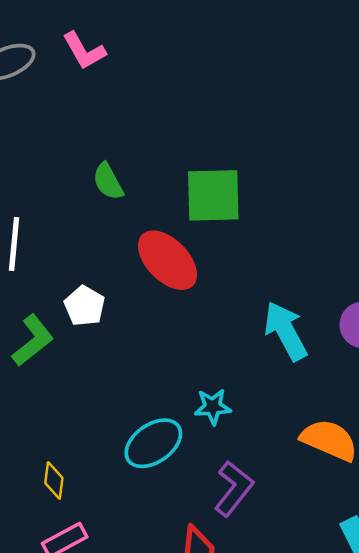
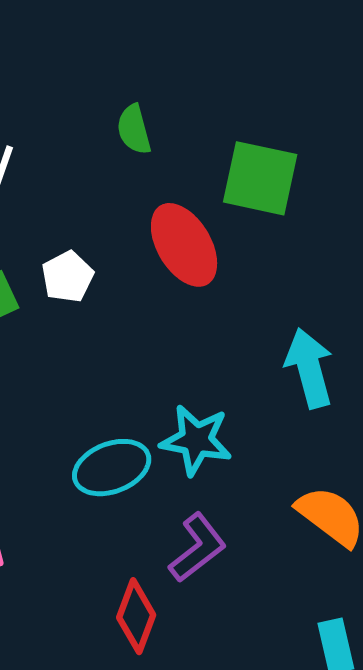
cyan star: (213, 407) -> (196, 440), size x1.5

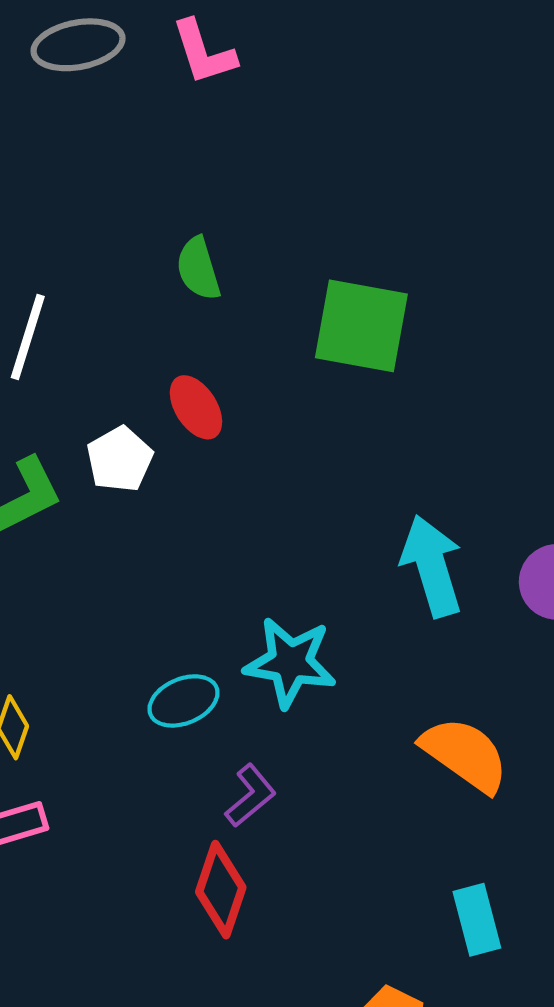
red ellipse: (184, 245) -> (196, 407), moved, size x0.6
cyan ellipse: (112, 468) -> (183, 701), size x0.7
purple L-shape: (198, 548) -> (251, 796), moved, size x0.7

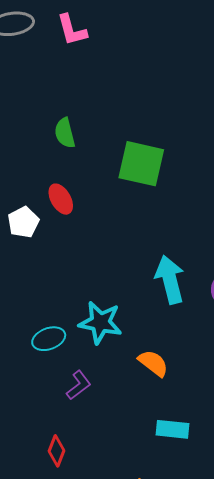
orange semicircle: (465, 754) -> (153, 363), moved, size x0.7
red diamond: (221, 890) -> (57, 451), moved, size x0.7
cyan rectangle: (477, 920) -> (173, 429), moved, turned -72

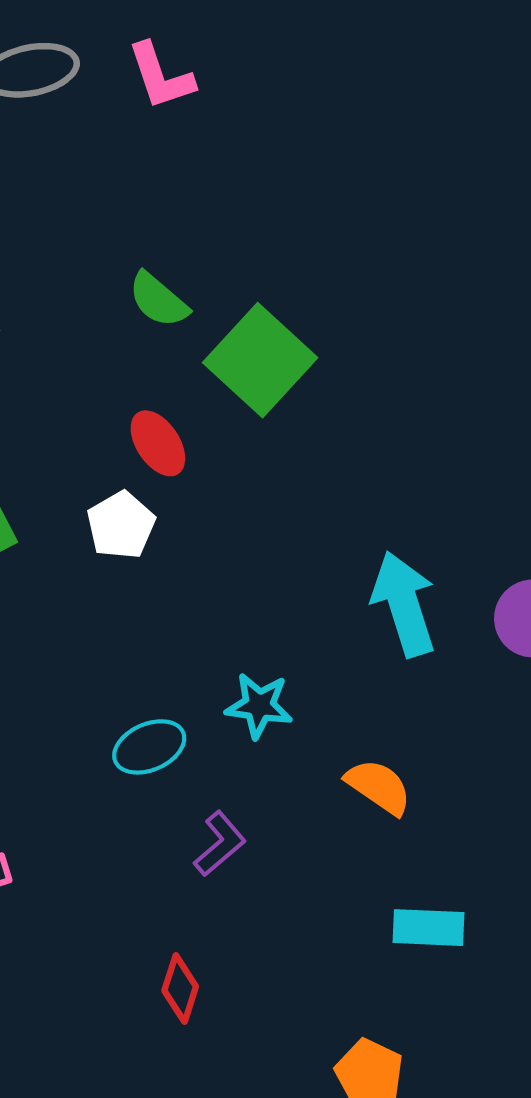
green semicircle: (65, 133) -> (158, 300), turned -32
green square: (141, 164) -> (260, 360), moved, turned 33
white pentagon: (23, 222) -> (121, 525), moved
cyan star: (100, 323) -> (259, 706), size x0.7

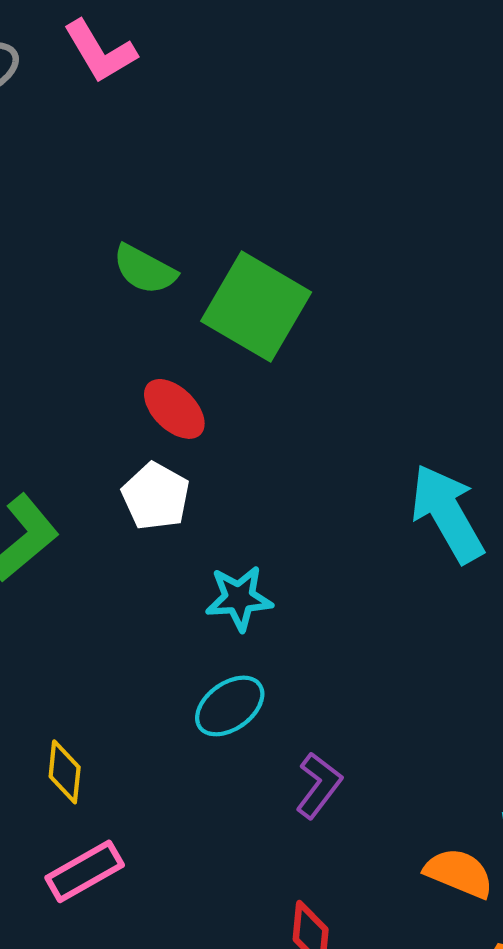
cyan star: (259, 706) -> (239, 598), moved
orange semicircle: (379, 787) -> (459, 873), moved

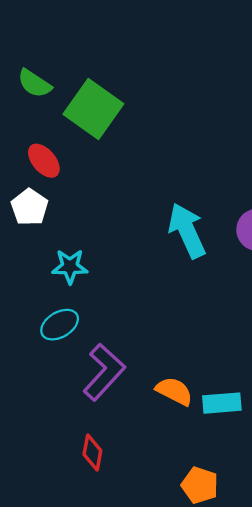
purple L-shape: (319, 785) -> (104, 372), size x1.6
orange semicircle: (459, 873) -> (174, 391), moved

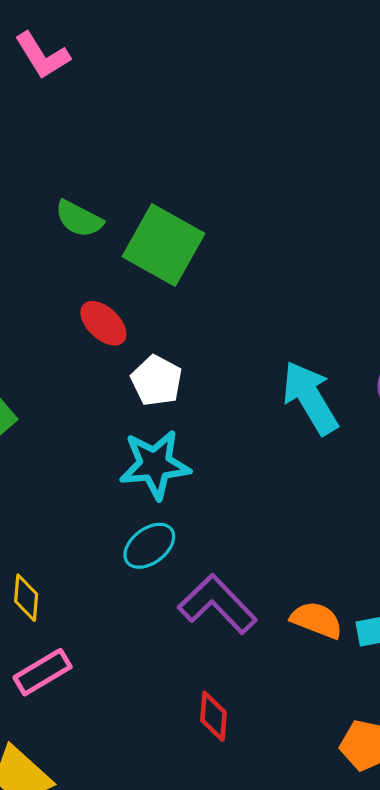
white pentagon: (30, 207) -> (157, 381), moved
cyan star: (70, 267) -> (155, 465), size x1.4
purple L-shape: (104, 372) -> (217, 604), turned -80

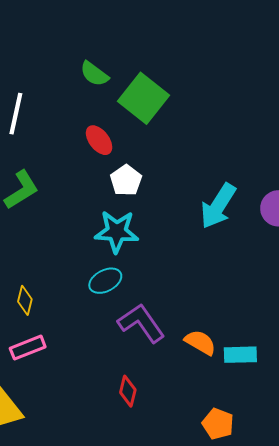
cyan arrow: (310, 398) -> (218, 206), turned -126

